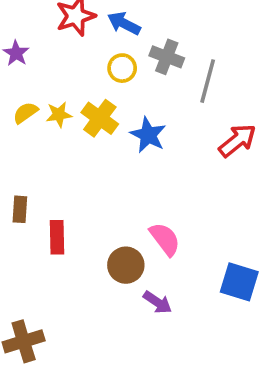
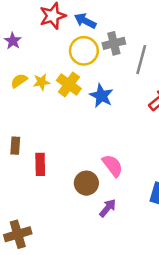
gray cross: (167, 57) -> (114, 43), turned -35
yellow circle: (122, 68) -> (84, 51), size x1.5
purple arrow: (157, 302) -> (108, 208), turned -84

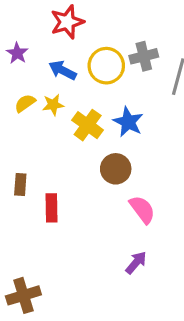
blue arrow: (85, 21) -> (63, 70), moved
yellow cross: (69, 85) -> (88, 125), moved
brown circle: (86, 183) -> (116, 169), moved

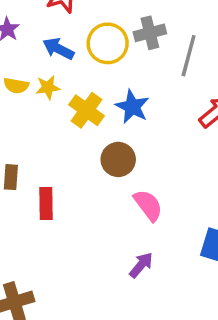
yellow semicircle: (25, 103) -> (16, 86), turned -135

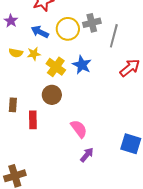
brown circle: (118, 159) -> (52, 95), moved
pink semicircle: (148, 205) -> (79, 129), moved

